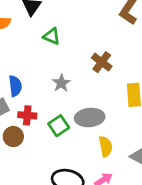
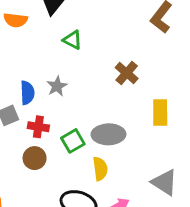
gray star: (61, 83) -> (57, 86), moved
brown circle: (13, 137) -> (35, 158), moved
yellow semicircle: (106, 146) -> (100, 169), moved

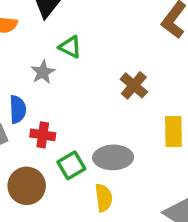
gray star: (57, 86) -> (43, 72), moved
red cross: (38, 127) -> (43, 135), moved
brown circle: (35, 158) -> (27, 186), size x1.4

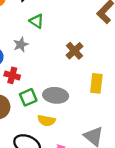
gray star: (43, 72) -> (21, 45), moved
yellow semicircle: (104, 198) -> (46, 121), turned 102

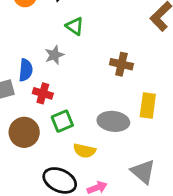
brown cross: (75, 51) -> (121, 64), turned -36
gray ellipse: (56, 95) -> (113, 121), moved

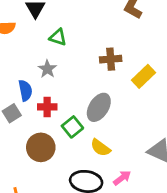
yellow rectangle: (148, 106) -> (144, 76), moved, turned 55
gray ellipse: (113, 121) -> (99, 107), moved, turned -48
yellow semicircle: (84, 151) -> (100, 148), turned 40

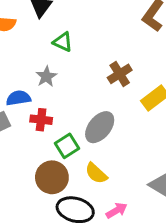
brown cross: (111, 59) -> (120, 74), turned -35
blue semicircle: (25, 90) -> (18, 98), turned -95
brown circle: (41, 147) -> (52, 177), moved

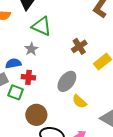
green triangle: (63, 42) -> (42, 26), size x1.5
green square: (67, 146) -> (16, 92), moved, turned -35
yellow semicircle: (96, 173) -> (79, 101), moved

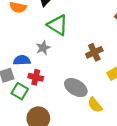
gray ellipse: (67, 81) -> (76, 88), turned 75
yellow semicircle: (79, 101) -> (95, 105), moved

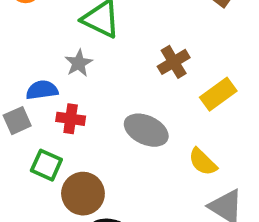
green square: (20, 91) -> (46, 165), moved
yellow semicircle: (95, 105) -> (203, 162), moved

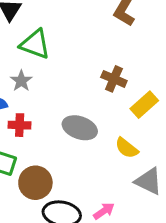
brown cross: (174, 62) -> (114, 79), moved, turned -30
yellow rectangle: (218, 94) -> (144, 105), moved

